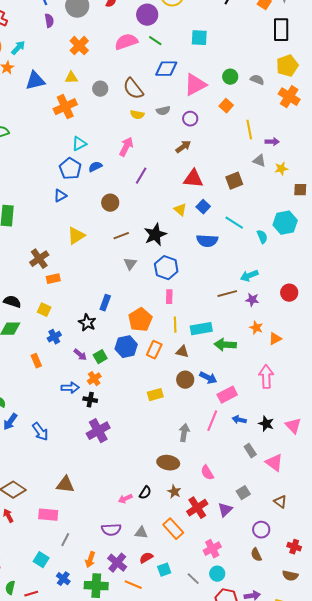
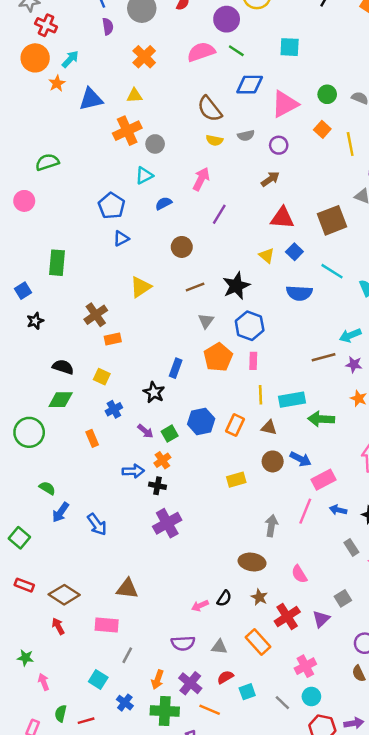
gray circle: (100, 89) -> (155, 144), moved
yellow line: (249, 130) -> (350, 144), moved
blue pentagon: (70, 169) -> (111, 206), moved
brown square: (234, 181) -> (332, 220), size x1.4
orange pentagon: (140, 320) -> (218, 357), moved

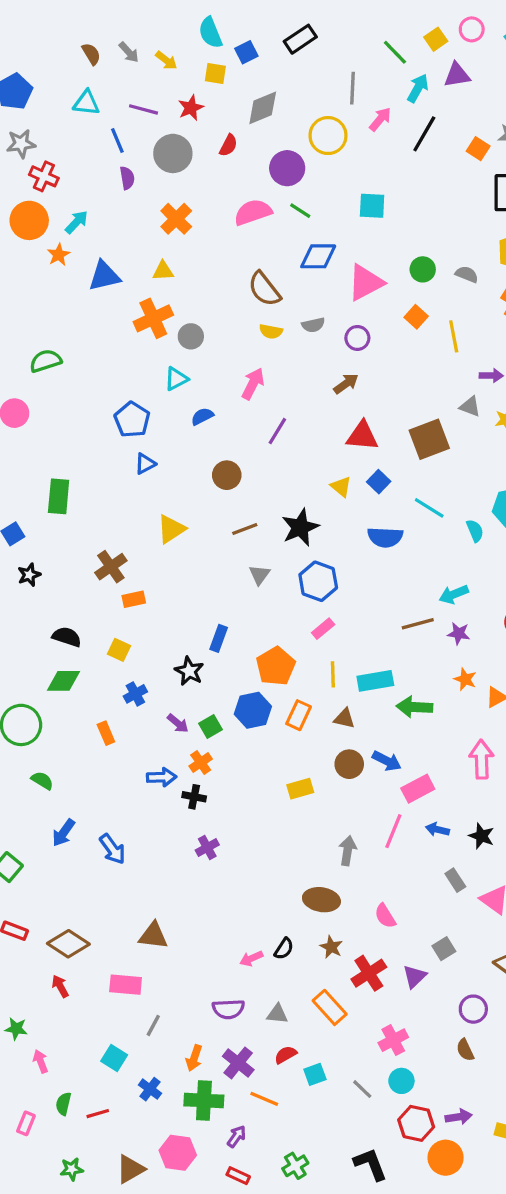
orange pentagon: (218, 357) -> (276, 666), moved
pink rectangle: (253, 361) -> (323, 629), turned 49
green semicircle: (47, 488) -> (42, 780), moved
purple cross: (167, 523) -> (207, 847), size x0.6

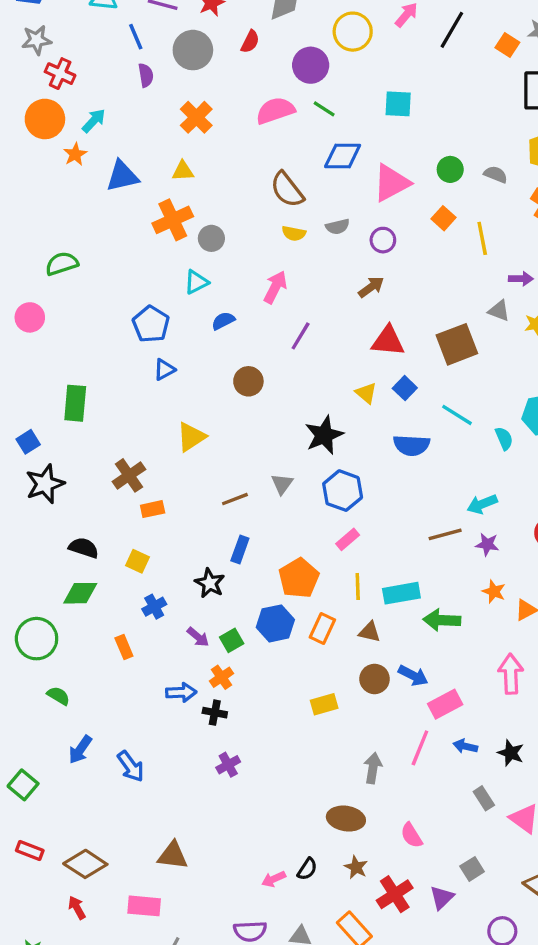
brown line: (245, 529) -> (235, 499), moved
black star: (29, 575) -> (45, 484), size x1.6

